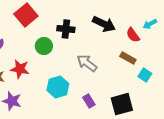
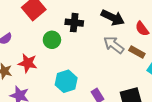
gray arrow: (87, 63) -> (114, 45), moved

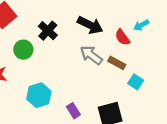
black cross: (74, 23) -> (48, 31), turned 36

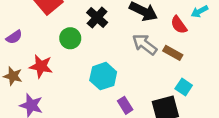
cyan square: (136, 82) -> (184, 87), moved
cyan hexagon: (39, 95) -> (103, 76), moved

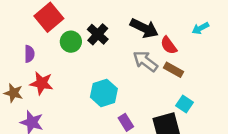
red semicircle: (179, 25) -> (169, 45), moved
purple semicircle: (14, 37) -> (29, 54), moved, turned -56
green circle: (70, 38) -> (71, 42), moved

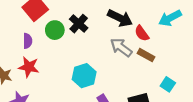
cyan arrow: (200, 28) -> (170, 18), size x1.5
purple semicircle: (29, 54) -> (28, 41), moved
cyan square: (185, 104) -> (168, 84), moved

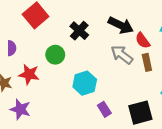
green circle: (55, 30) -> (55, 55), moved
purple semicircle: (28, 41) -> (12, 48), moved
brown rectangle: (146, 55) -> (147, 62), turned 49

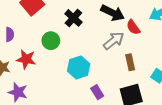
gray arrow: (122, 55) -> (114, 41), turned 105
brown rectangle: (147, 62) -> (130, 62), moved

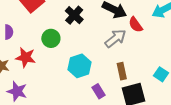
brown rectangle: (130, 62) -> (122, 71), moved

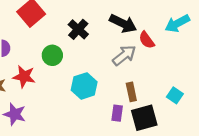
purple rectangle: (99, 91) -> (117, 113), moved, turned 40

